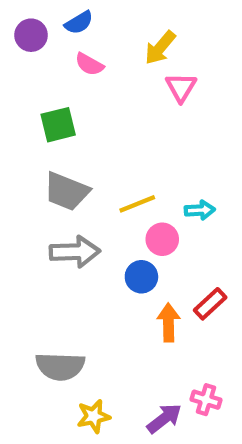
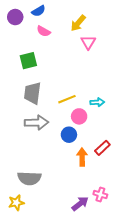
gray trapezoid: (66, 191) -> (32, 93), turned 75
yellow star: (94, 416) -> (16, 203), moved

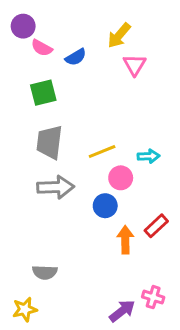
blue semicircle: (39, 11) -> (76, 57), moved
pink semicircle: (44, 31) -> (42, 48), moved
gray semicircle: (29, 178) -> (45, 272), size x0.7

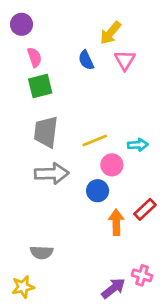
pink semicircle: (42, 48) -> (34, 57), moved, turned -138
blue semicircle: (76, 57) -> (86, 60), moved, turned 96

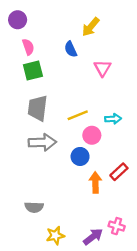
pink triangle: (125, 60) -> (102, 68), moved
yellow star: (23, 287) -> (55, 235), moved

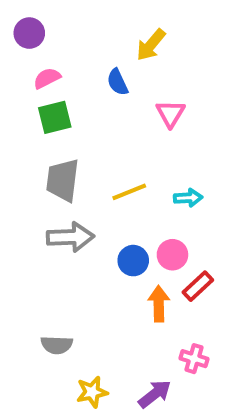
pink semicircle: (28, 47) -> (47, 78), turned -98
pink circle: (92, 135) -> (172, 255), moved
pink cross: (117, 226) -> (194, 359), moved

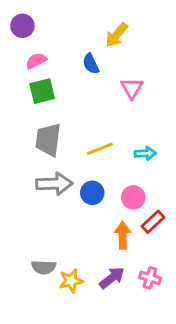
blue circle: (133, 261) -> (92, 193), moved
yellow star: (92, 392) -> (71, 281), moved
purple arrow: (155, 394) -> (112, 278), moved

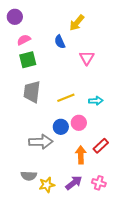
gray arrow: (54, 184) -> (41, 142), moved
pink circle: (133, 197) -> (79, 123), moved

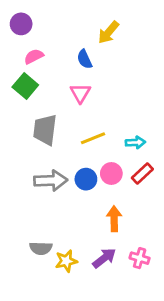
pink triangle: (87, 58) -> (80, 93), moved
green square: (28, 60) -> (25, 86), moved, turned -36
gray arrow: (41, 142) -> (51, 181), moved
red rectangle: (101, 146) -> (142, 173), moved

